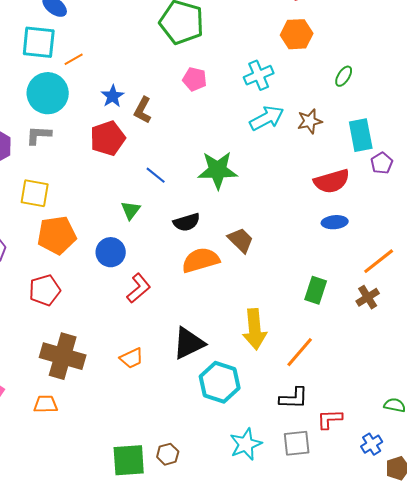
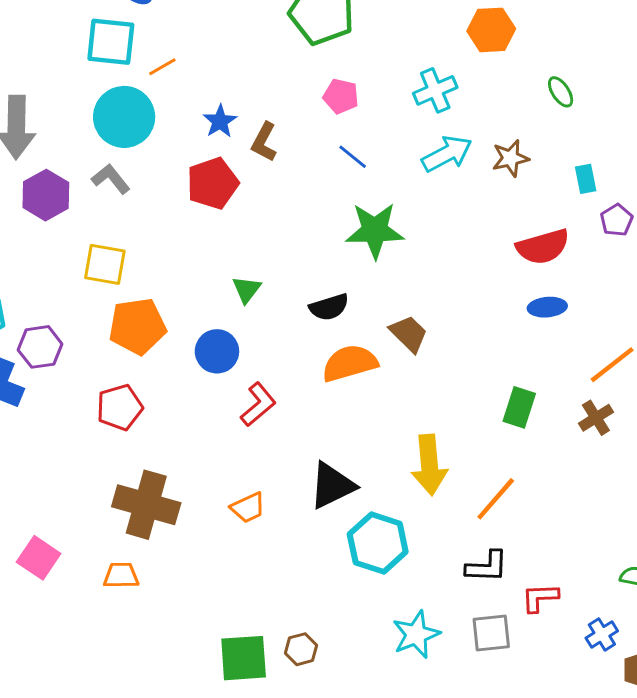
green ellipse: (344, 76) -> (561, 92), turned -65
gray L-shape: (39, 135) -> (111, 179), turned 48
cyan rectangle: (361, 135) -> (586, 179), size x0.6
blue line: (156, 175) -> (353, 157), moved

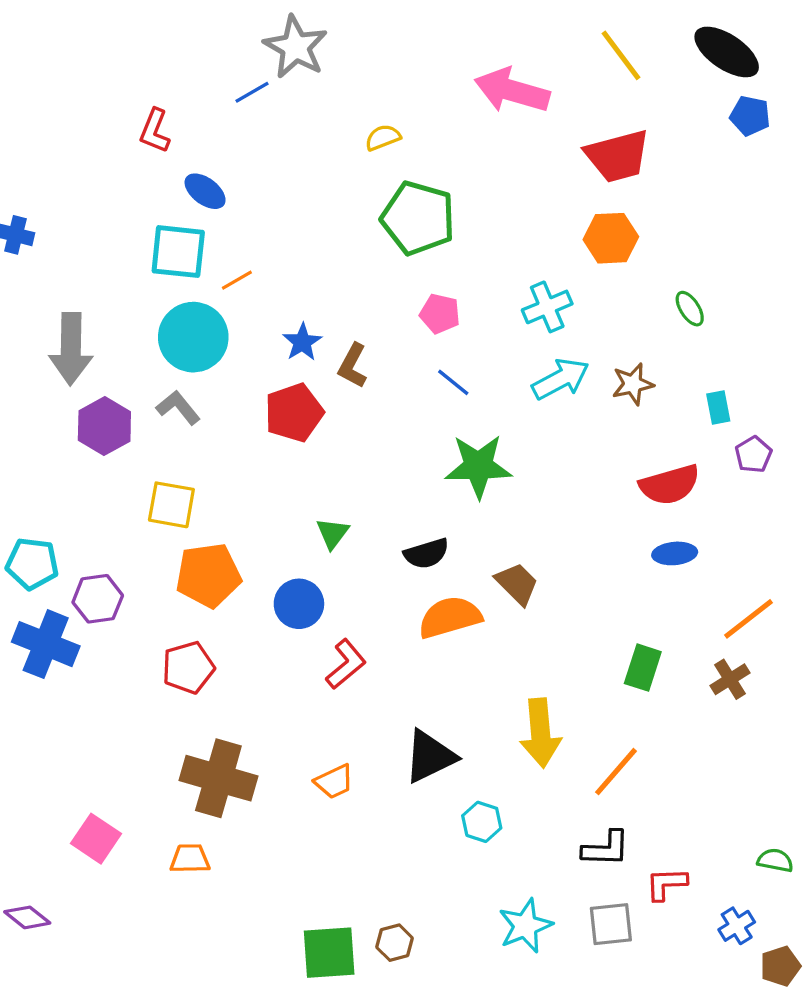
cyan hexagon: (378, 543) -> (482, 822), size x0.6

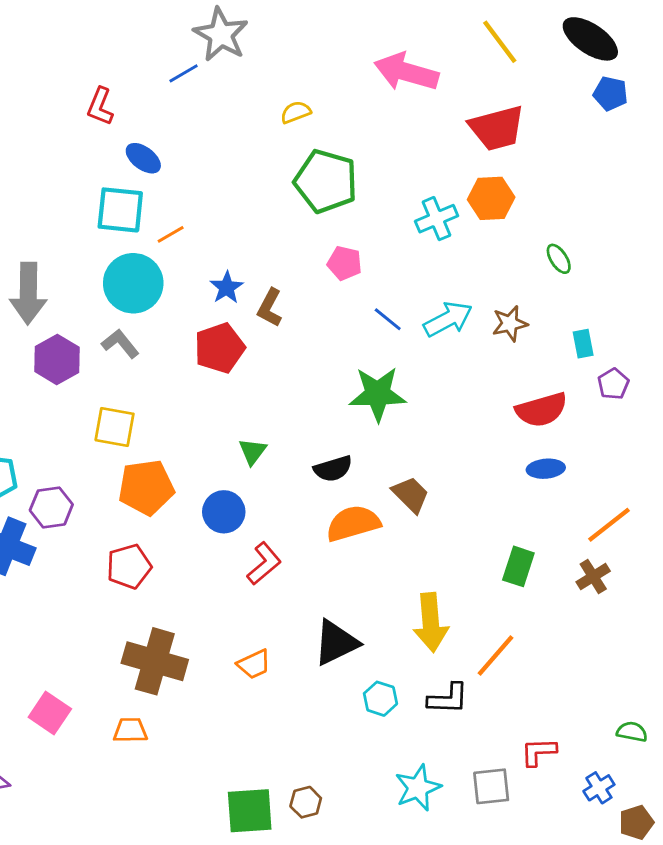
cyan cross: (547, 307) -> (437, 219), moved
blue line: (453, 382) -> (388, 319), moved
black L-shape: (606, 849) -> (448, 699), moved

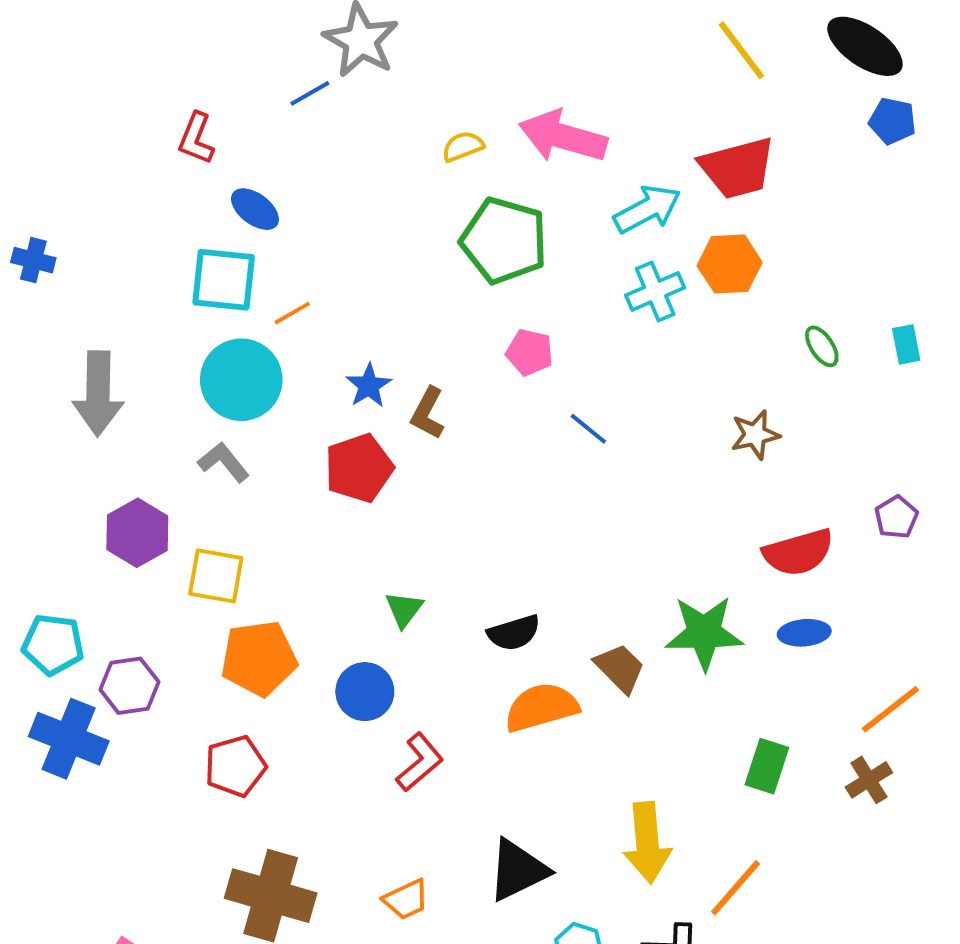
pink arrow: (406, 72) -> (563, 137), moved
cyan arrow: (448, 319) -> (647, 209), moved
cyan rectangle: (583, 344) -> (906, 344), moved
purple hexagon: (57, 359) -> (137, 533), moved
green star: (378, 394) -> (704, 633), moved

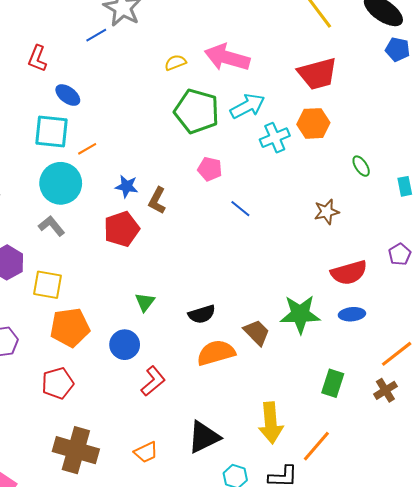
cyan arrow: (647, 209) -> (247, 106), moved
cyan rectangle: (906, 344) -> (405, 186), moved
blue star: (369, 386) -> (127, 186), turned -30

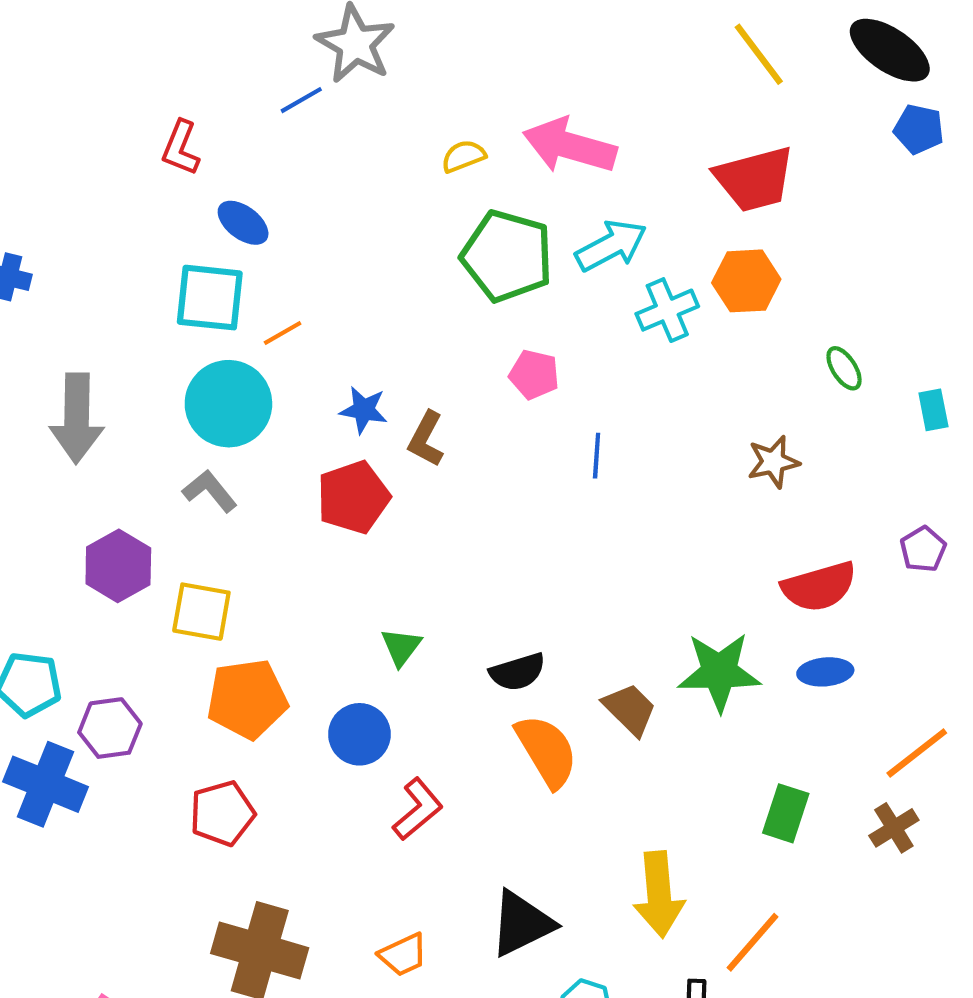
blue line: (240, 209) -> (597, 456), turned 55
orange semicircle: (216, 353) -> (547, 751), turned 75

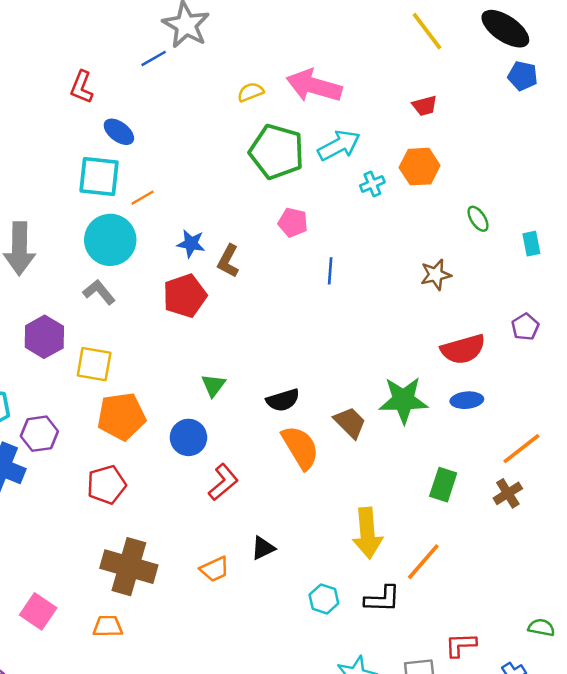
red trapezoid: (755, 179) -> (425, 106), size x0.5
cyan cross: (667, 310) -> (372, 184), size x0.7
black triangle: (522, 924) -> (263, 548), moved, size x0.6

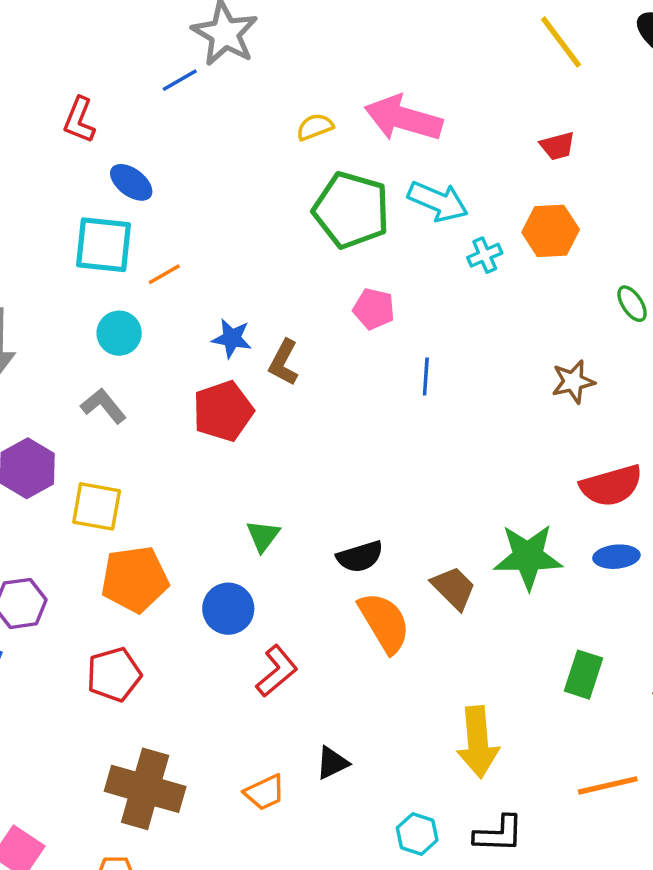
cyan arrow: (339, 145) -> (438, 201), turned 51
cyan circle: (110, 240) -> (119, 333), size x0.6
orange line: (423, 562) -> (608, 785), moved, turned 36

